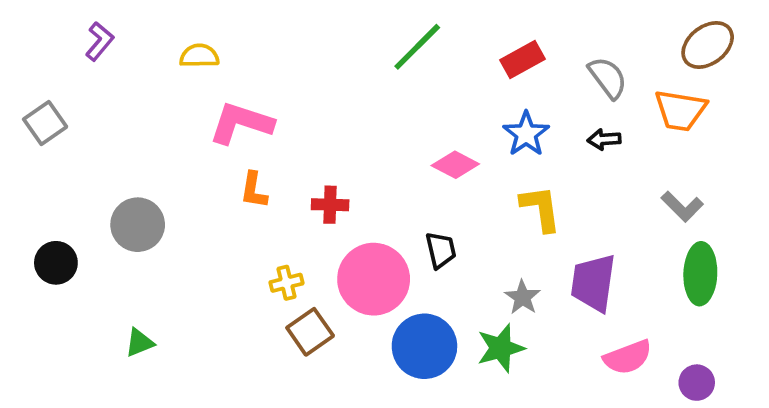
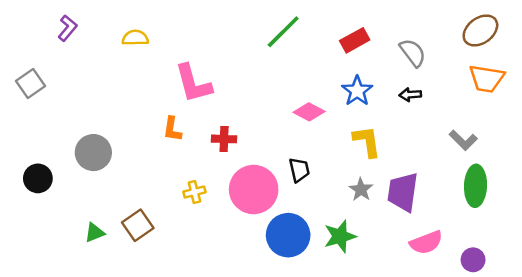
orange trapezoid: (680, 110) -> (487, 79), moved
pink L-shape: (241, 123) -> (193, 84), moved, turned -123
gray star: (522, 297) -> (361, 190), moved
brown square: (310, 332) -> (138, 225), moved

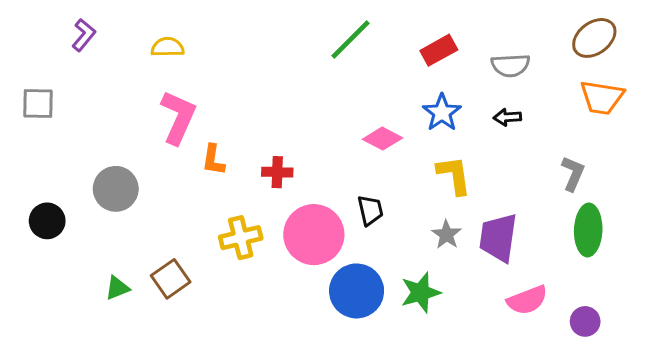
gray semicircle: (413, 53) -> (510, 65), turned 124
gray square: (30, 84) -> (38, 104), turned 36
pink L-shape: (193, 84) -> (178, 117), moved, turned -141
gray L-shape: (463, 140) -> (573, 174), turned -112
yellow cross: (194, 192) -> (241, 238), size x1.5

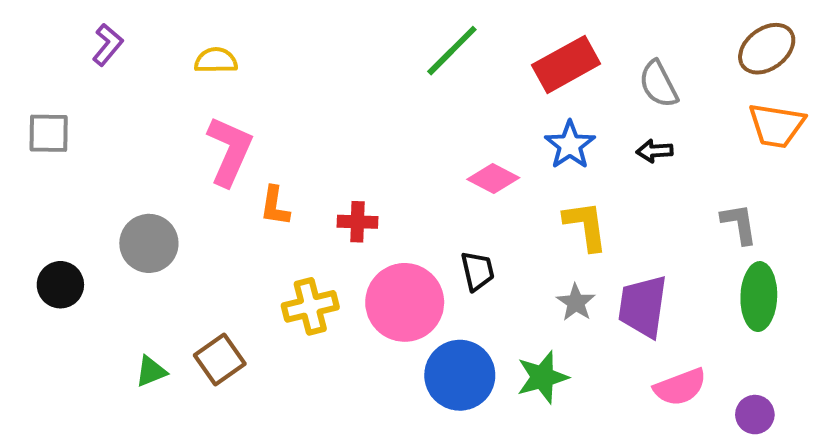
red rectangle: (439, 50) -> (566, 64), size x1.4
gray semicircle: (510, 65) -> (658, 84), turned 66
gray L-shape: (573, 174) -> (739, 224), turned -32

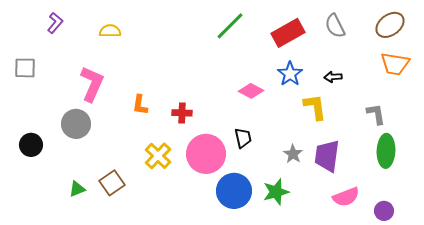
gray semicircle: (658, 84) -> (335, 26), moved
pink L-shape: (230, 151) -> (92, 84), moved
yellow L-shape: (586, 226) -> (315, 107), moved
yellow cross: (310, 306) -> (158, 156), turned -32

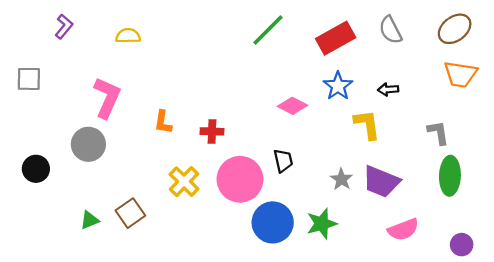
purple trapezoid: (327, 156) -> (381, 182), turned -76
purple circle: (384, 211) -> (462, 245), moved

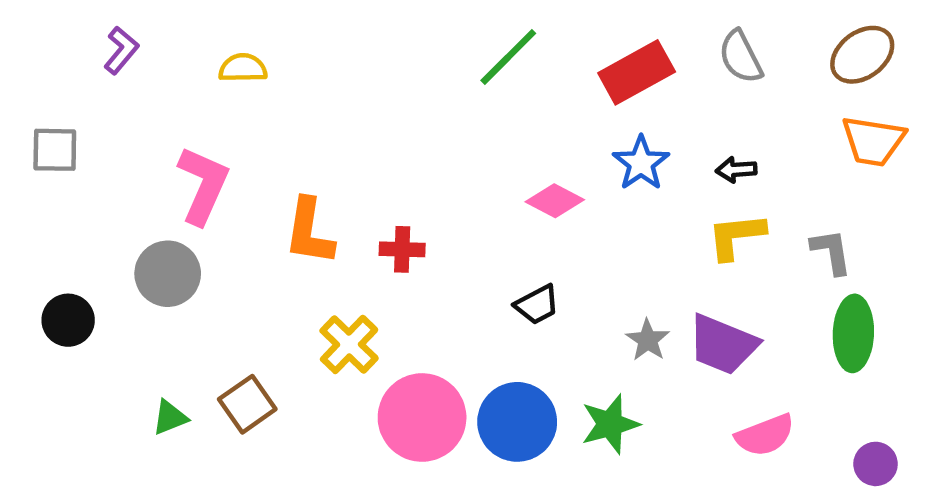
orange L-shape: (163, 122) -> (309, 232), size x1.5
yellow L-shape: (367, 124) -> (736, 236), moved, turned -88
black trapezoid: (283, 161) -> (537, 305), turned 75
pink circle: (240, 179) -> (422, 417), moved

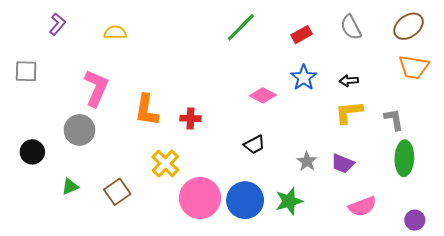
red rectangle: (637, 72) -> (302, 35), size x0.6
purple trapezoid: (723, 344) -> (343, 163), size x0.7
green triangle: (170, 417) -> (70, 187), moved

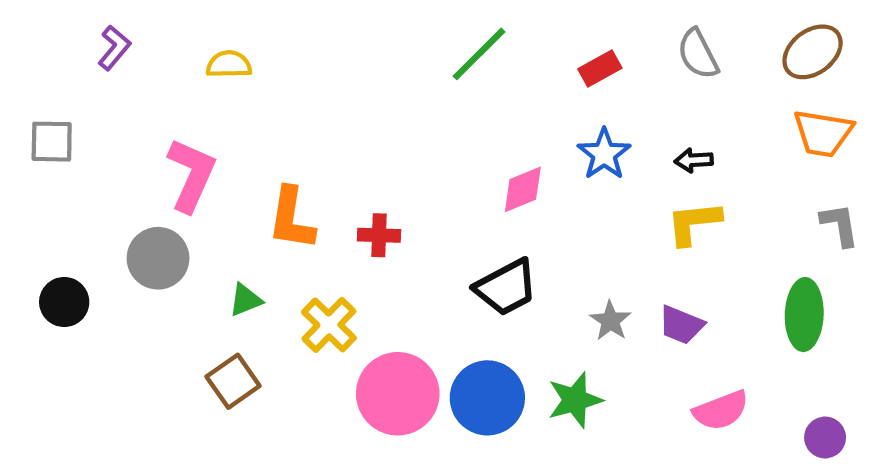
pink diamond: (263, 95) -> (523, 189), turned -50
gray L-shape: (394, 119) -> (840, 225), moved
black trapezoid: (254, 145) -> (506, 287), size x1.5
green triangle: (70, 187) -> (246, 300), moved

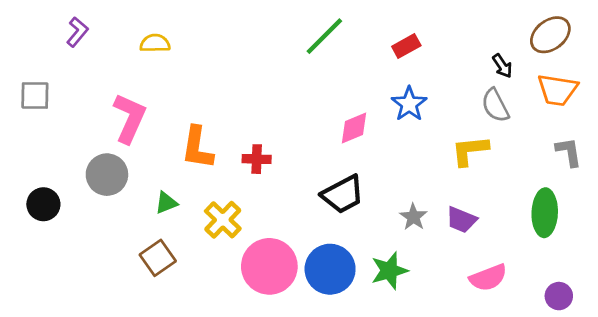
gray semicircle: (698, 54) -> (495, 105), moved
black arrow: (694, 160) -> (502, 66), moved, turned -120

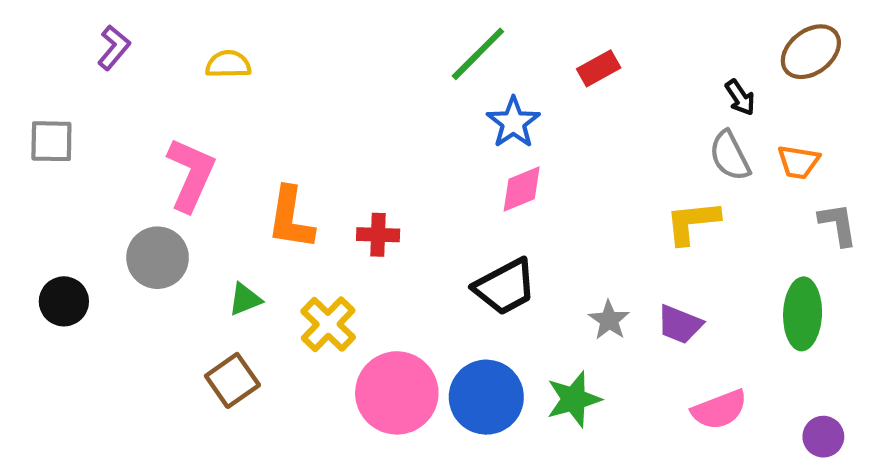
orange trapezoid: (557, 90) -> (798, 162), moved, size x0.7
blue star: (409, 104) -> (513, 122), moved

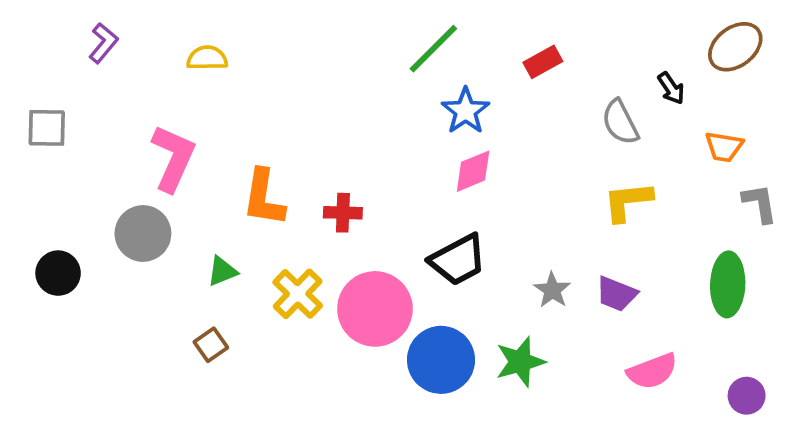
gray semicircle: (730, 156) -> (620, 122), moved
brown square: (232, 380) -> (211, 345), size x0.7
pink circle: (397, 393) -> (375, 309), moved

